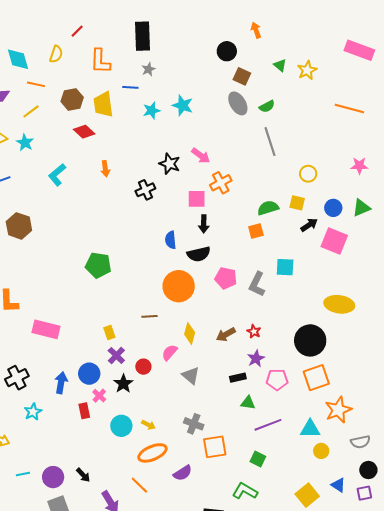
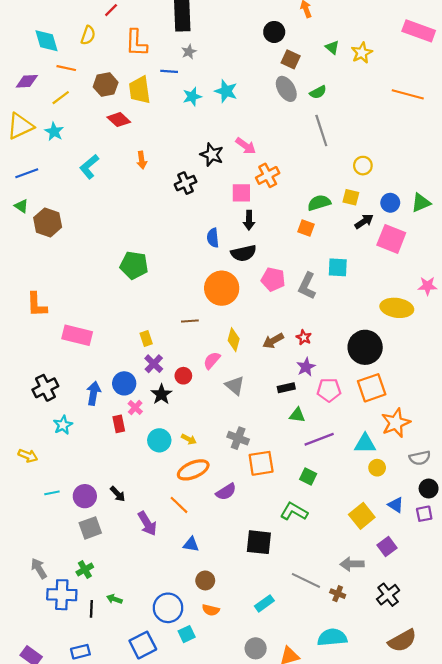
pink star: (359, 166) -> (427, 286), moved
orange square: (256, 231) -> (306, 228), turned 35

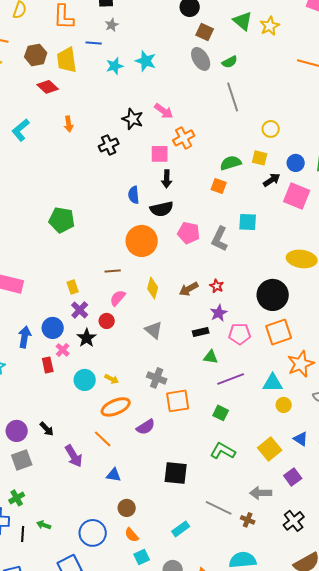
green triangle: (332, 47) -> (243, 21), size x1.5
pink semicircle: (212, 360) -> (118, 298), moved
green L-shape: (294, 511) -> (223, 451), moved
orange semicircle: (211, 610) -> (132, 535), turned 35
cyan square: (187, 634) -> (142, 557), moved

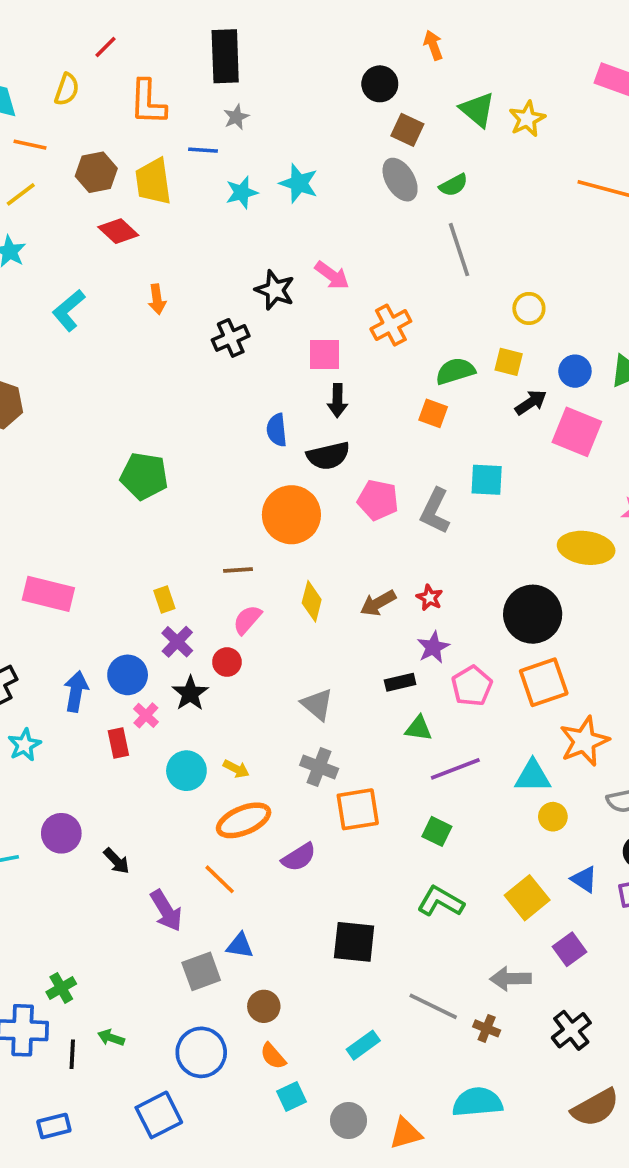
orange cross: (184, 138) -> (391, 325), moved
gray triangle: (154, 330) -> (317, 704), moved
pink pentagon: (240, 334) -> (472, 686), turned -30
purple circle: (17, 431) -> (61, 833), moved
gray square: (22, 460) -> (201, 971), moved

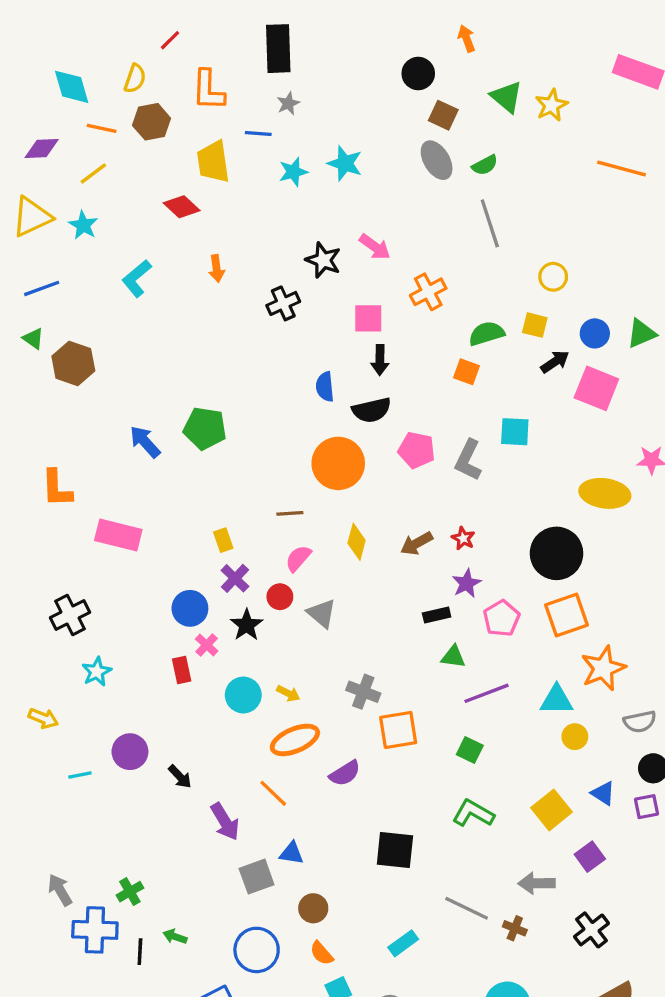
brown hexagon: (96, 172) -> (152, 122), moved
blue arrow: (76, 691) -> (145, 442), moved, turned -52
gray triangle: (317, 704) -> (322, 613), moved

